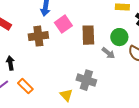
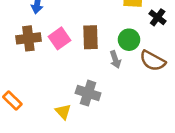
pink square: (63, 24) -> (59, 38), moved
gray arrow: (108, 53) -> (115, 60), turned 32

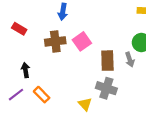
brown rectangle: (91, 37) -> (107, 61), moved

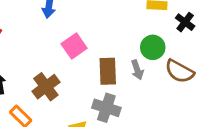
brown cross: (55, 41) -> (46, 87), moved, turned -30

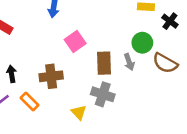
brown cross: (46, 87) -> (51, 76), turned 30

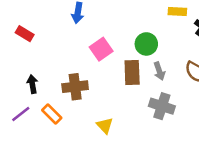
green circle: (142, 43) -> (146, 44), moved
gray cross: (103, 94) -> (162, 106), moved

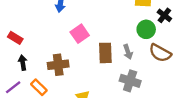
red rectangle: (25, 34) -> (15, 38), moved
green circle: (146, 44) -> (146, 29), moved

